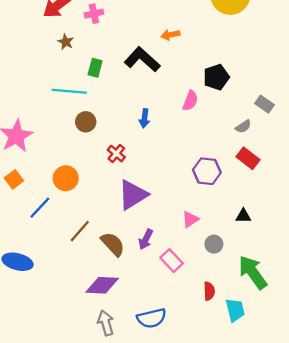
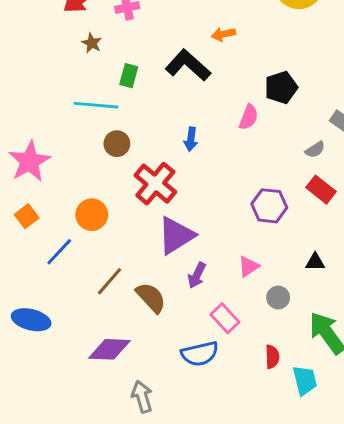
red cross: (116, 154) -> (155, 184), size x1.8
purple arrow: (146, 239) -> (197, 275), moved
purple diamond: (102, 285) -> (109, 349), moved
blue semicircle: (152, 318) -> (200, 354), moved

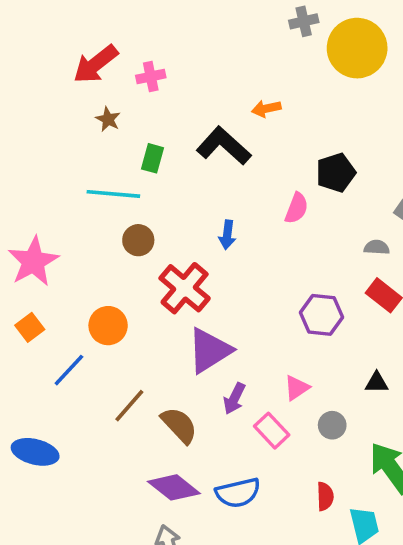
gray semicircle: (315, 150) -> (377, 247), turned -144
pink rectangle: (225, 318) -> (272, 431), moved
purple diamond: (109, 349) -> (174, 487), moved, turned 36

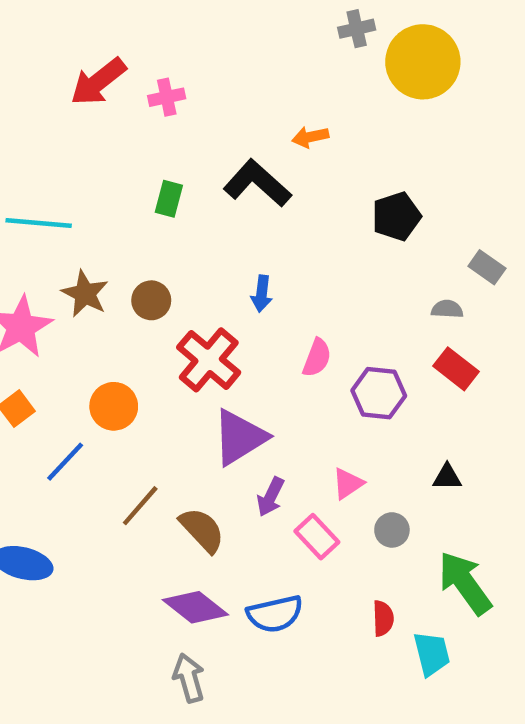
brown star: (108, 119) -> (85, 294), moved, size x1.5
cyan line: (113, 194) -> (39, 223), moved
pink semicircle: (297, 208) -> (317, 358), moved

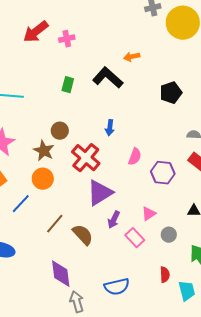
brown star: (85, 294) -> (44, 151), moved
purple diamond: (195, 607) -> (61, 274), moved, turned 44
blue semicircle: (275, 614) -> (117, 287), moved

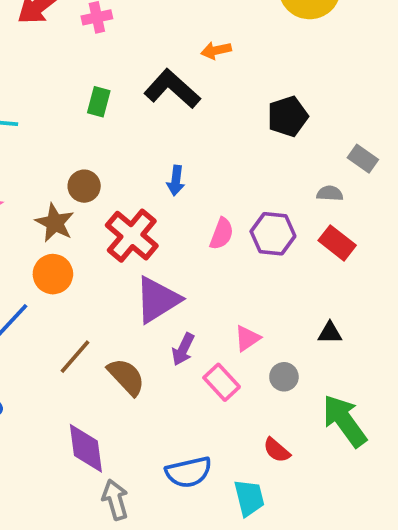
purple hexagon: (163, 173) -> (273, 234), moved
red semicircle: (165, 275) -> (277, 450), turned 133
cyan trapezoid: (187, 291) -> (249, 498), moved

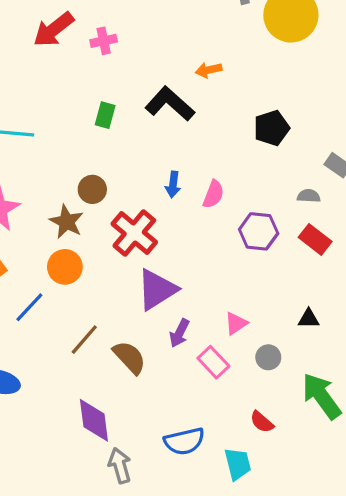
pink semicircle: (222, 234) -> (213, 194), moved

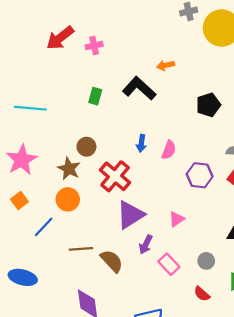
pink triangle: (236, 323) -> (177, 219), moved
brown line: (84, 340) -> (81, 249), turned 45
red semicircle: (262, 422) -> (202, 294), moved

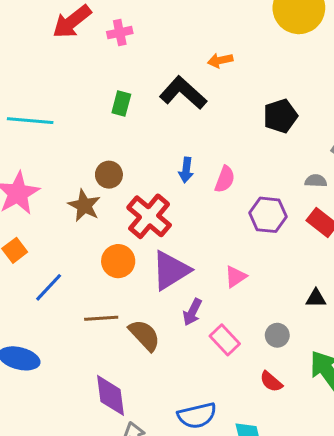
orange circle: (68, 199) -> (118, 261), moved

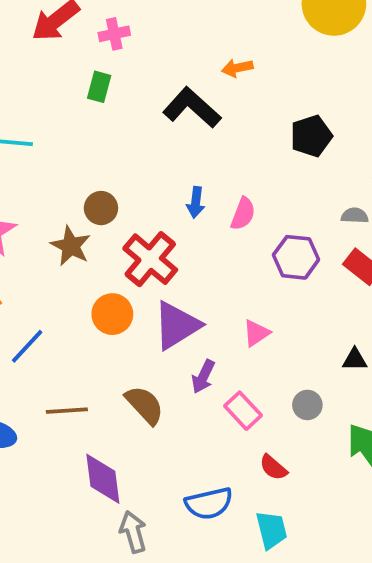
green rectangle: (121, 104) -> (99, 87), moved
brown line: (101, 318) -> (67, 411), moved
red semicircle: (271, 382) -> (273, 467), moved

